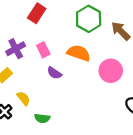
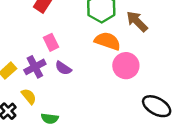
purple cross: (16, 49) -> (35, 67), moved
orange semicircle: (79, 53) -> (107, 41), moved

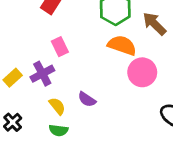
purple semicircle: (63, 68) -> (87, 99), moved
yellow semicircle: (29, 96) -> (57, 106), moved

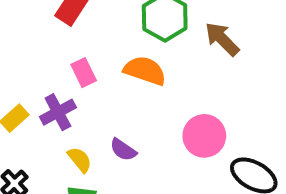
orange semicircle: (122, 45) -> (145, 71), moved
pink circle: (142, 72) -> (204, 136), moved

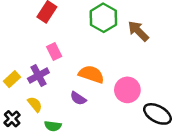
orange semicircle: (145, 71) -> (91, 74), moved
yellow semicircle: (80, 160) -> (35, 104), moved

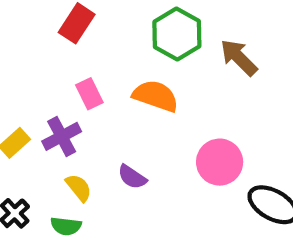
orange semicircle: (91, 74) -> (156, 96), moved
yellow semicircle: (35, 104) -> (79, 188), moved
green semicircle: (53, 126) -> (66, 226), moved

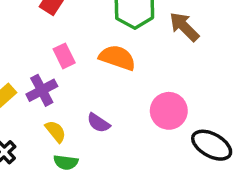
green semicircle: (66, 226) -> (66, 162), moved

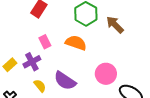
purple semicircle: (98, 123) -> (65, 81), size x1.6

